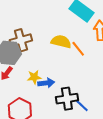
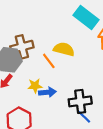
orange line: (78, 49) -> (49, 61), moved
black cross: (67, 99) -> (80, 101), moved

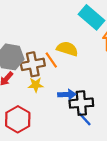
brown cross: (22, 47) -> (33, 64), moved
blue arrow: (47, 92) -> (67, 94), moved

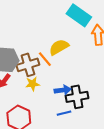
yellow semicircle: (67, 49) -> (59, 47), turned -42
blue line: (85, 119) -> (64, 113), moved, turned -56

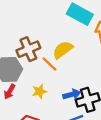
brown cross: (28, 65) -> (28, 49), moved

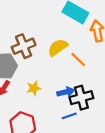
orange line: (49, 64) -> (78, 59), moved

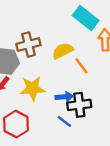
yellow star: (34, 88) -> (33, 89), size x1.6
blue line: (69, 116) -> (64, 121), turned 48

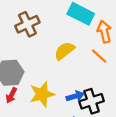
brown cross: (28, 44) -> (27, 24), moved
orange line: (81, 66) -> (99, 56), moved

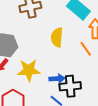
yellow semicircle: (64, 51) -> (57, 37), turned -60

